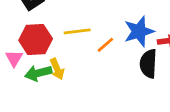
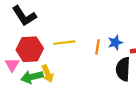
blue star: (139, 31) -> (115, 43), size x0.6
orange line: (105, 45) -> (97, 47), moved, turned -40

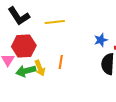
yellow line: (64, 43) -> (55, 22), moved
orange line: (97, 47) -> (61, 62), moved

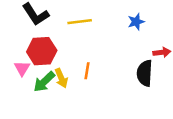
blue star: (101, 40) -> (136, 22), moved
green arrow: (26, 71) -> (44, 82), turned -30

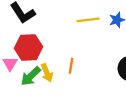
yellow line: (80, 22) -> (88, 20), moved

